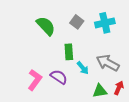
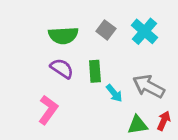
cyan cross: (105, 23) -> (144, 31), turned -36
green semicircle: (46, 26) -> (63, 35), turned 130
purple semicircle: (59, 77) -> (62, 68), moved

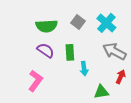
gray arrow: (149, 86) -> (114, 51), moved
cyan arrow: (114, 93) -> (84, 69), turned 32
red arrow: (164, 121) -> (121, 77), moved

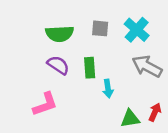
gray square: (78, 22) -> (100, 28), turned -32
red arrow: (121, 77) -> (155, 112), moved
pink L-shape: (35, 81) -> (45, 104), turned 35

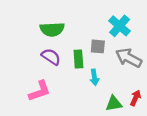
gray square: (100, 28) -> (98, 46), moved

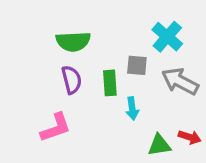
purple semicircle: (51, 57) -> (72, 80), turned 42
red arrow: (136, 98) -> (190, 137), turned 84

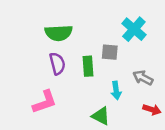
gray arrow: (180, 81) -> (143, 78), moved, size x0.7
cyan arrow: (132, 108) -> (116, 90), moved
green triangle: (159, 145) -> (101, 116), moved, turned 36

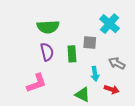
red arrow: (152, 110) -> (112, 89), moved

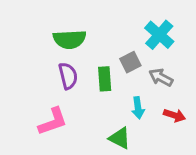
gray square: (90, 42) -> (130, 62), turned -32
gray arrow: (117, 63) -> (161, 77), moved
red arrow: (112, 89) -> (174, 115), moved

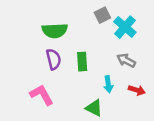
gray square: (130, 62) -> (102, 15), moved
pink L-shape: (53, 121) -> (42, 95), turned -100

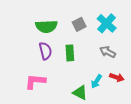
gray square: (102, 15) -> (79, 24), moved
cyan arrow: (108, 84) -> (96, 81), moved, turned 40
pink L-shape: (42, 95) -> (35, 81), turned -55

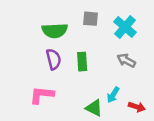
gray square: (79, 24) -> (90, 19), moved, turned 32
red arrow: (117, 77) -> (137, 107), moved

